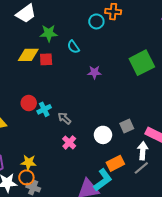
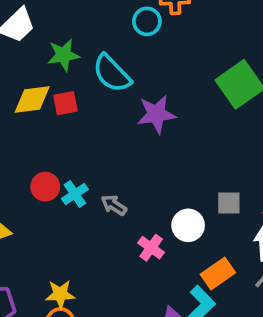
cyan semicircle: (73, 47) -> (112, 73), size x1.6
purple star: (94, 72) -> (156, 114), size x1.5
gray square: (127, 126) -> (229, 203), turned 32
pink cross: (69, 142) -> (151, 248), moved

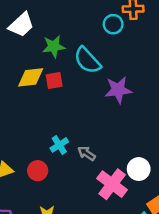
red circle: (45, 187) -> (38, 171), moved
pink cross: (151, 248) -> (112, 184), size x1.6

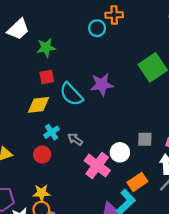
cyan semicircle: (87, 60) -> (71, 94), moved
yellow diamond: (31, 77) -> (38, 105), moved
red circle: (38, 171) -> (42, 155), moved

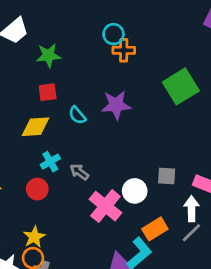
orange cross: (114, 15) -> (124, 50), moved
cyan semicircle: (71, 94) -> (77, 115), size x0.6
yellow star: (42, 193) -> (34, 237), turned -30

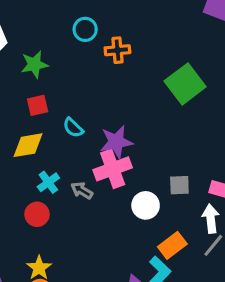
cyan circle: (113, 34) -> (85, 29), moved
purple star: (116, 105) -> (116, 142), moved
pink cross: (105, 206) -> (113, 169), moved, turned 36

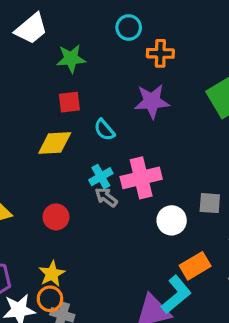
purple star: (116, 142) -> (152, 101), moved
cyan cross: (48, 182) -> (101, 177), moved

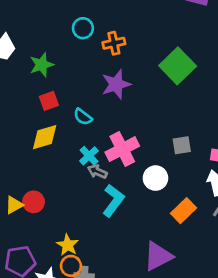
gray square: (210, 203) -> (182, 145), moved
red circle: (56, 217) -> (34, 202), moved
cyan L-shape: (176, 295) -> (113, 200), moved

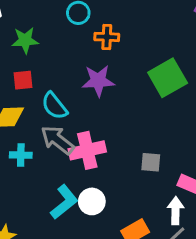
cyan semicircle: (83, 117) -> (54, 106), size x1.4
cyan cross: (89, 156) -> (21, 155), moved, turned 30
gray arrow: (97, 172) -> (57, 140), moved, size x1.6
white circle: (155, 178) -> (92, 201), moved

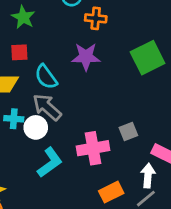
green star: (25, 40) -> (23, 17), turned 30
pink cross: (87, 150) -> (93, 148), moved
gray square: (151, 162) -> (128, 132), turned -30
white circle: (92, 201) -> (36, 127), moved

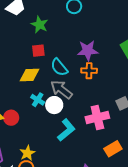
orange cross: (96, 18) -> (89, 71), moved
cyan cross: (14, 119) -> (38, 100), turned 32

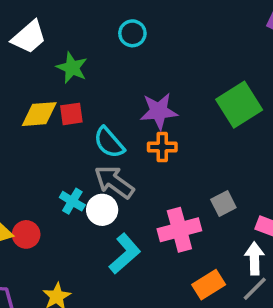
yellow diamond: (30, 75) -> (39, 114), moved

